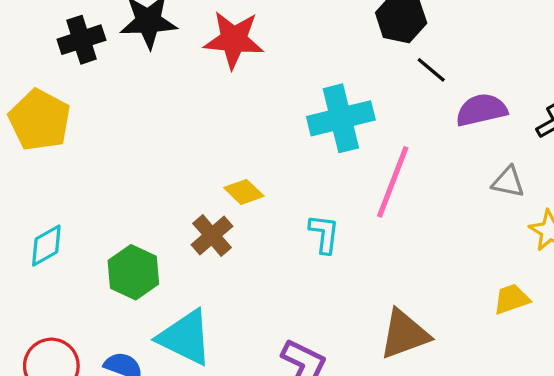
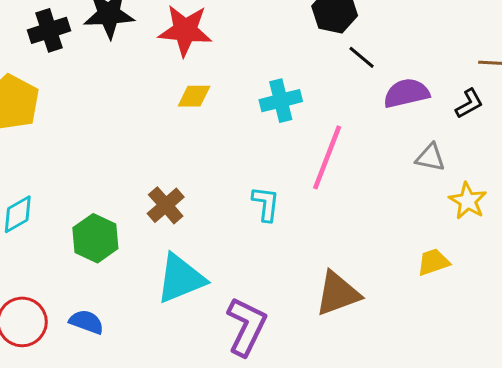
cyan cross: (341, 118) -> (281, 101), size x0.7
yellow diamond: (244, 192) -> (194, 96), moved, turned -44
cyan triangle: (185, 338) -> (181, 279), moved, turned -48

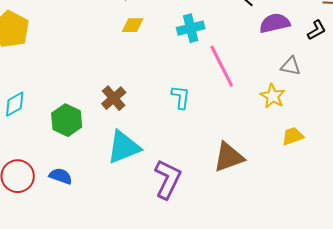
pink line: (327, 157) -> (222, 66), turned -48
yellow star: (468, 201) -> (273, 96), moved

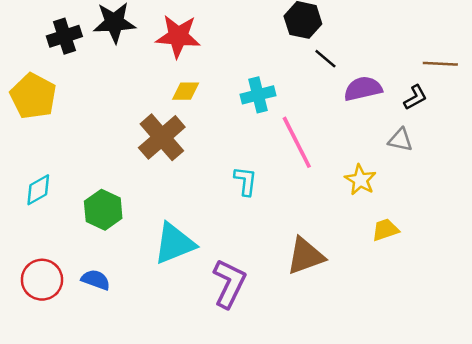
gray triangle: (291, 66) -> (400, 140), moved
brown cross: (114, 98) -> (162, 137), moved, size x1.5

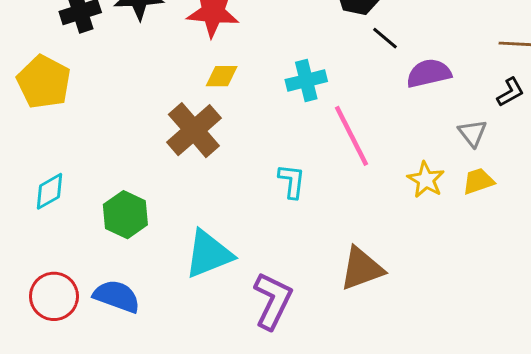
black L-shape: (415, 97) -> (510, 92), moved
gray triangle: (400, 140) -> (472, 133), turned 40
yellow trapezoid: (385, 230) -> (478, 181), moved
blue semicircle: (96, 280) -> (117, 296), size x1.4

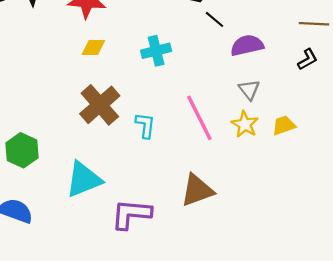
brown cross: (194, 130) -> (100, 105), moved
gray triangle: (472, 133) -> (249, 90), moved
pink line: (351, 136) -> (199, 118), moved
purple L-shape: (273, 301) -> (131, 214), turned -111

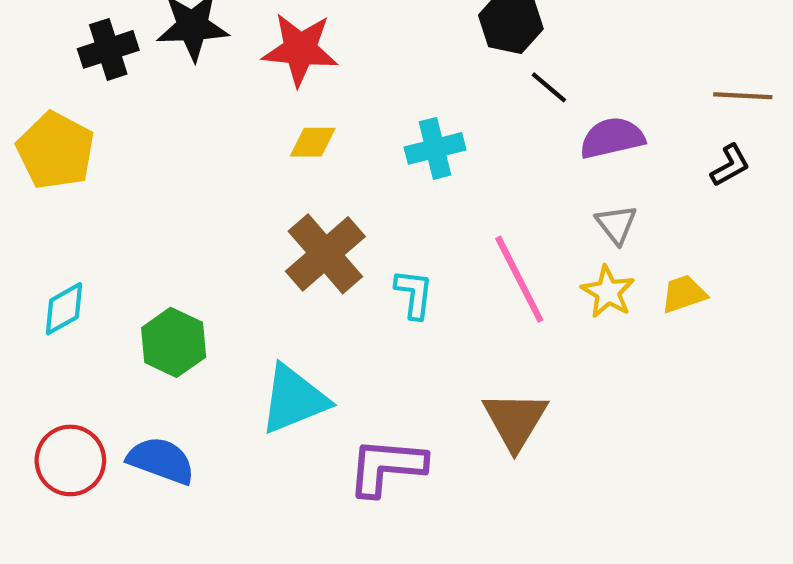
brown triangle: (197, 190) -> (515, 420), turned -39

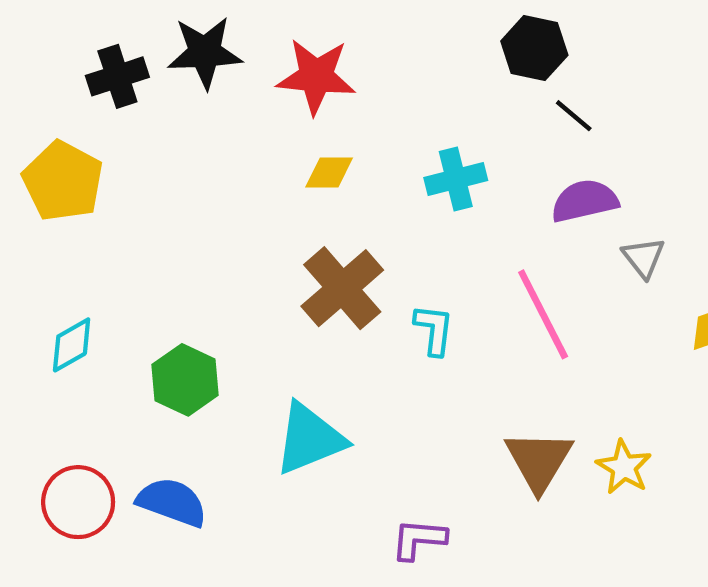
purple semicircle: (612, 138) -> (585, 201), moved
yellow star: (608, 292) -> (624, 467), moved
purple L-shape: (387, 467) -> (419, 539), moved, size x0.7

